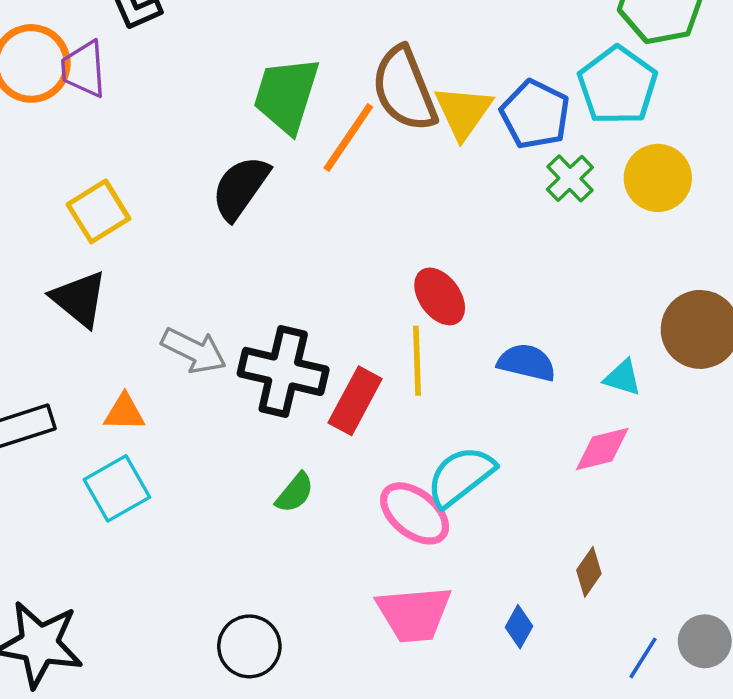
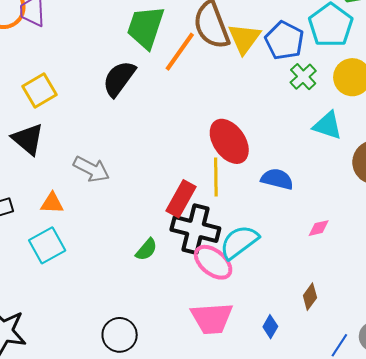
red ellipse: (440, 296) -> (229, 141), size x1.4
black cross: (283, 371) -> (195, 229), moved
cyan triangle: (623, 378) -> (328, 125), moved, size x1.4
pink diamond: (602, 449) -> (319, 228), size x0.7

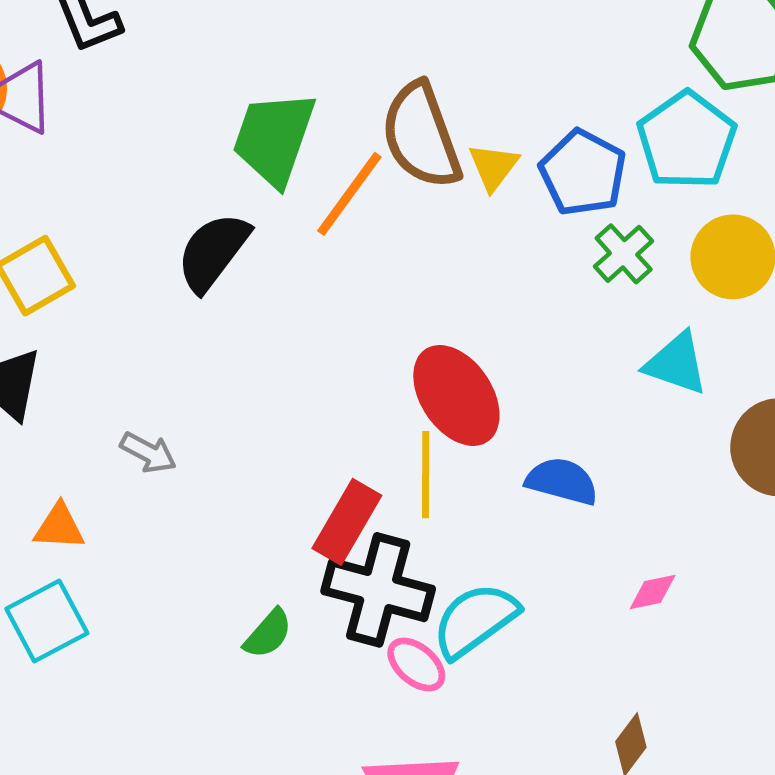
yellow triangle: (244, 38) -> (493, 167), size x0.7
gray arrow: (91, 169) -> (148, 453), size x0.7
pink ellipse: (213, 262) -> (416, 665), size x0.7

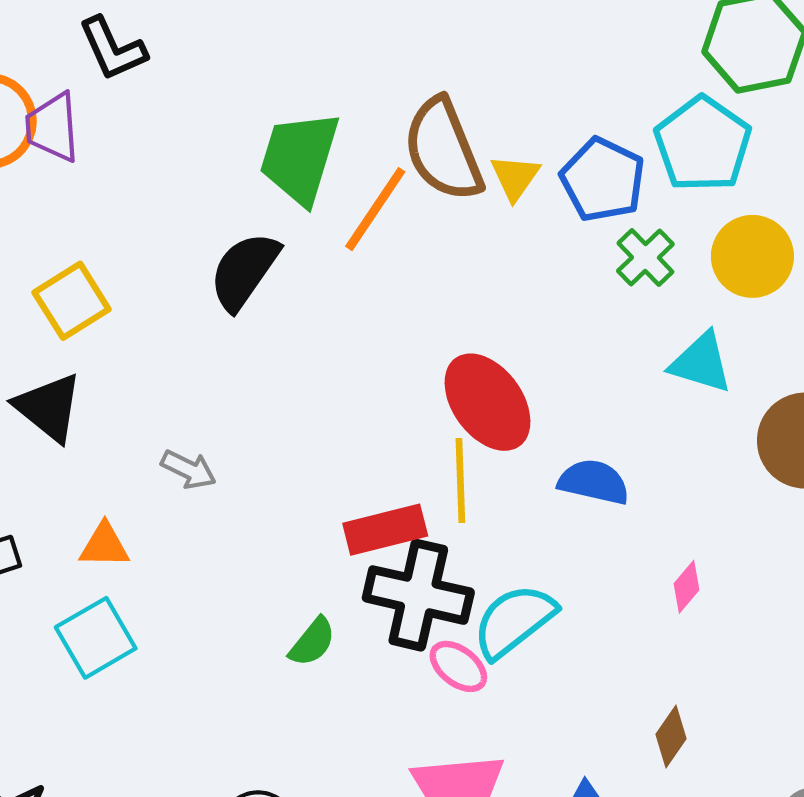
red rectangle: (347, 522) -> (385, 530), turned 48
pink diamond: (653, 592) -> (686, 587), turned -36

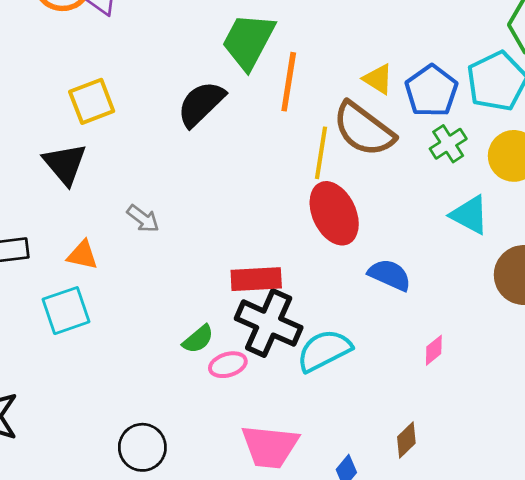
brown semicircle: (443, 150) -> (364, 129), moved, turned -42
yellow triangle: (515, 177) -> (378, 79), turned -44
orange line: (375, 209) -> (289, 82), turned -36
yellow line: (460, 481) -> (321, 153), moved
pink ellipse: (458, 666) -> (228, 365), moved, turned -66

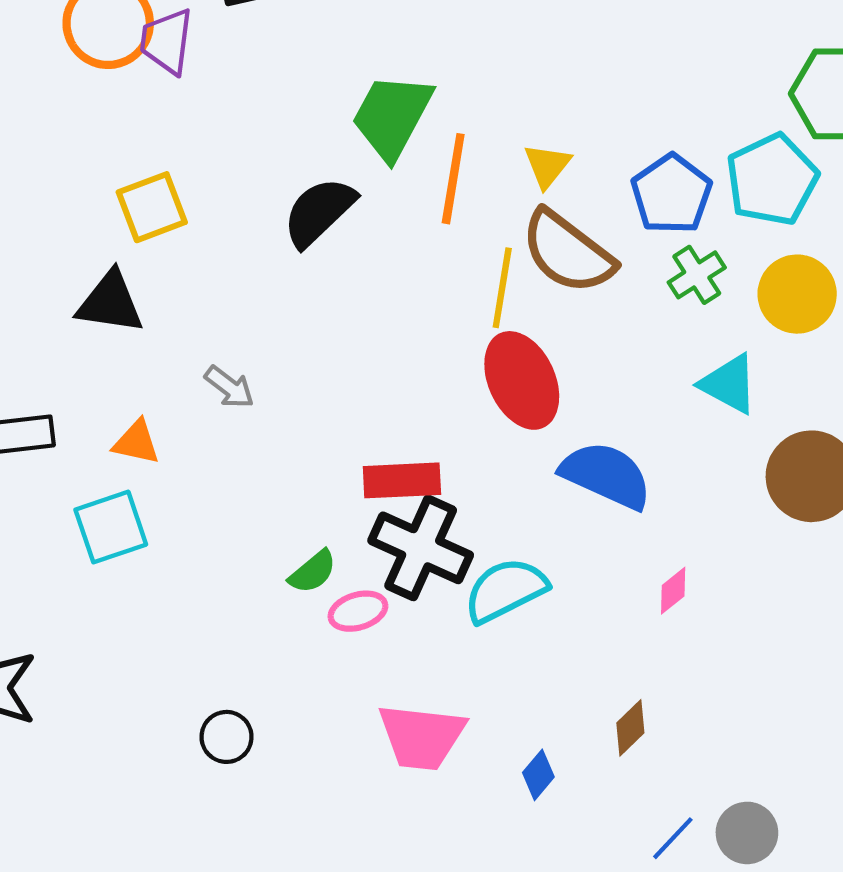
yellow triangle: (378, 79) -> (547, 166), moved, turned 36
black triangle: (65, 164) -> (110, 303), turned -42
blue semicircle: (390, 275) -> (606, 475), size x1.4
black circle: (142, 447) -> (227, 737), size x0.7

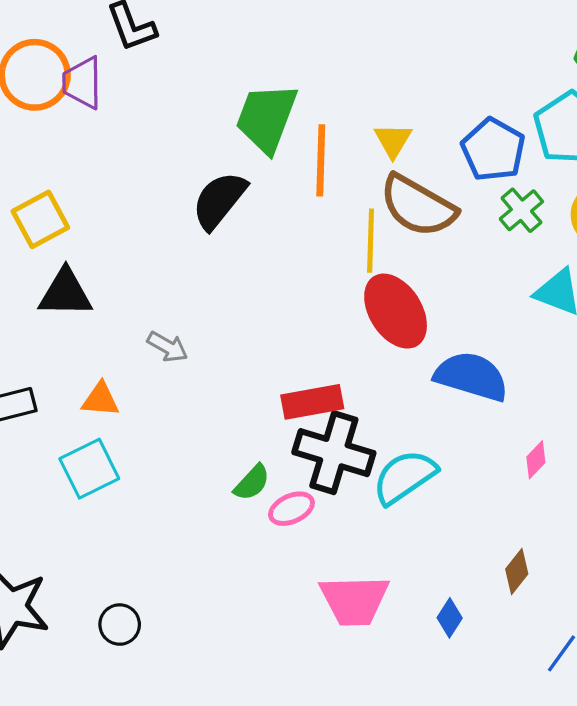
yellow square: (152, 207) -> (40, 219), moved
black circle: (227, 737) -> (120, 625), moved

